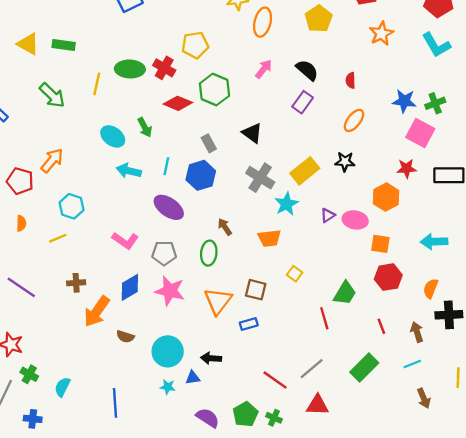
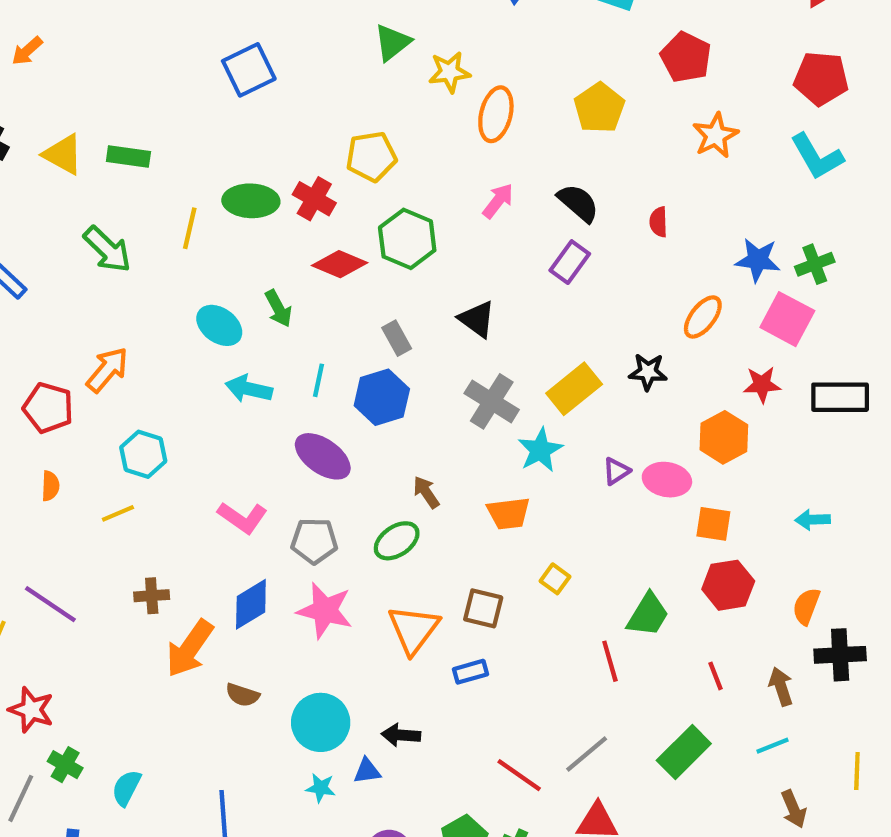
orange ellipse: (354, 120) -> (703, 317), moved
cyan arrow: (434, 242) -> (813, 520), size x0.7
green ellipse: (209, 253) -> (397, 541), turned 50

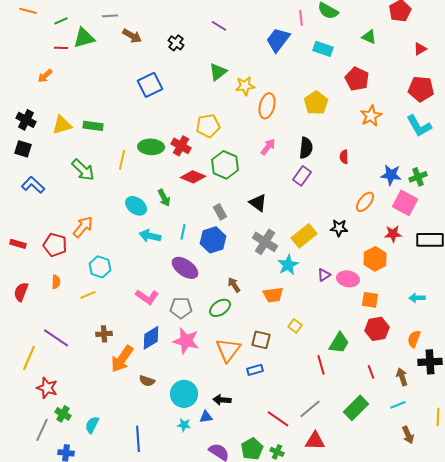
yellow triangle: (63, 154) -> (62, 125), turned -45
black semicircle: (578, 203) -> (306, 148), turned 55

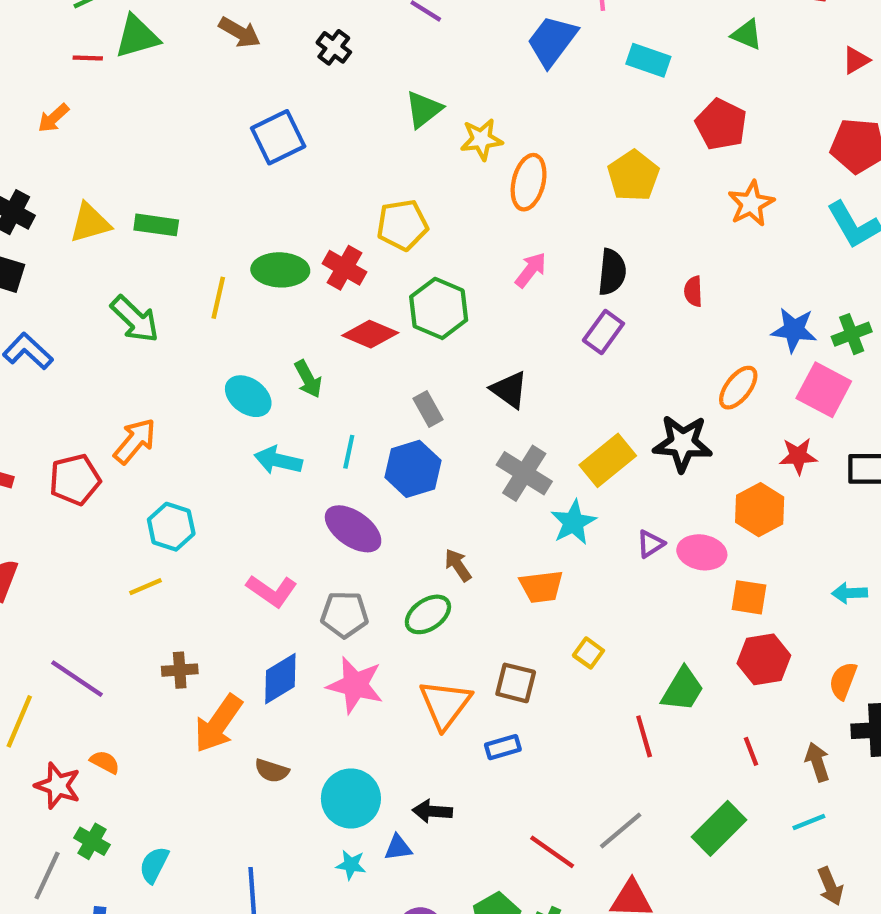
black star: (339, 228) -> (683, 443), size x1.5
red pentagon: (55, 245) -> (75, 480), turned -30
orange semicircle: (56, 282) -> (105, 762), moved, turned -64

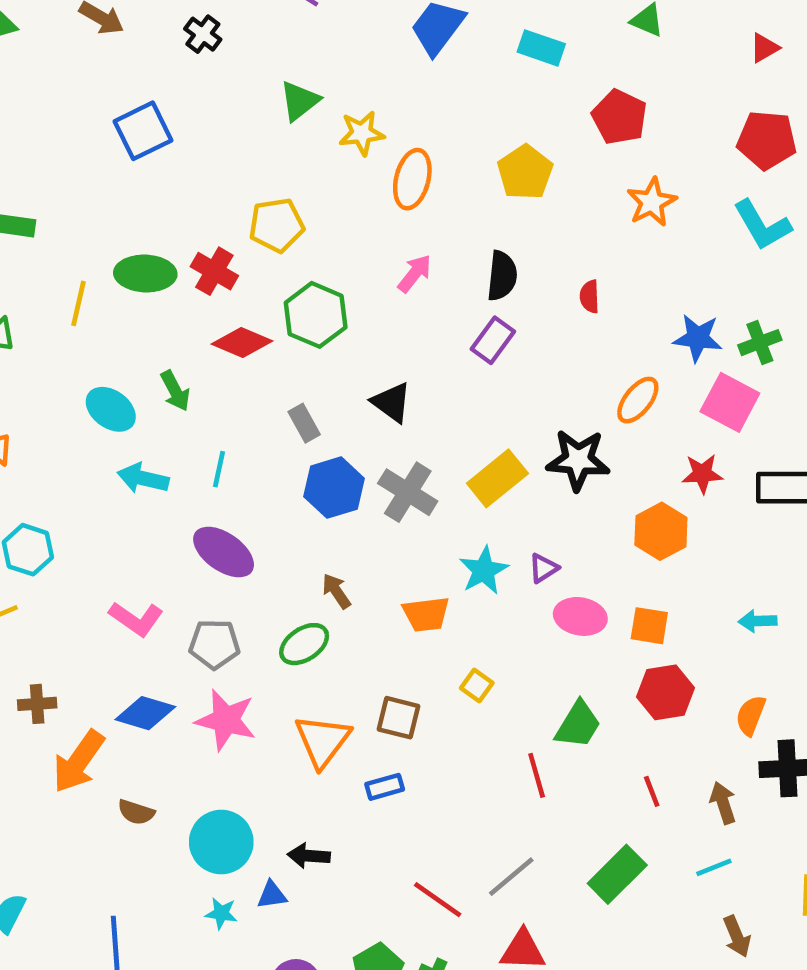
blue hexagon: (413, 469) -> (334, 488), moved
cyan star: (573, 522) -> (484, 570), moved
pink ellipse: (702, 552) -> (580, 616), moved
blue diamond: (280, 679) -> (145, 713), turned 48

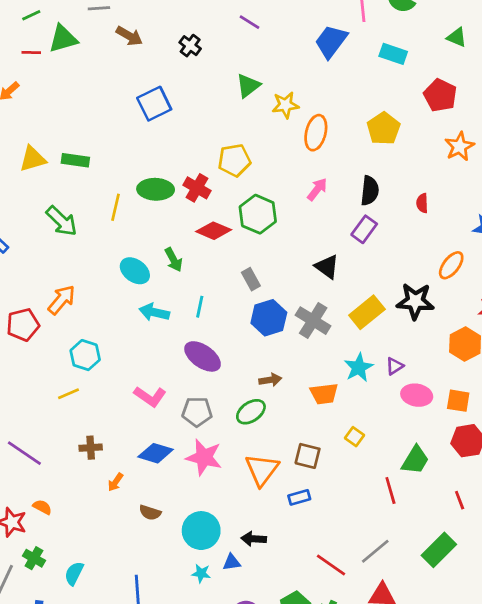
black triangle: (392, 402) -> (327, 267), moved
brown arrow: (336, 591) -> (270, 380), turned 115
orange arrow: (79, 761) -> (115, 482), size x0.5

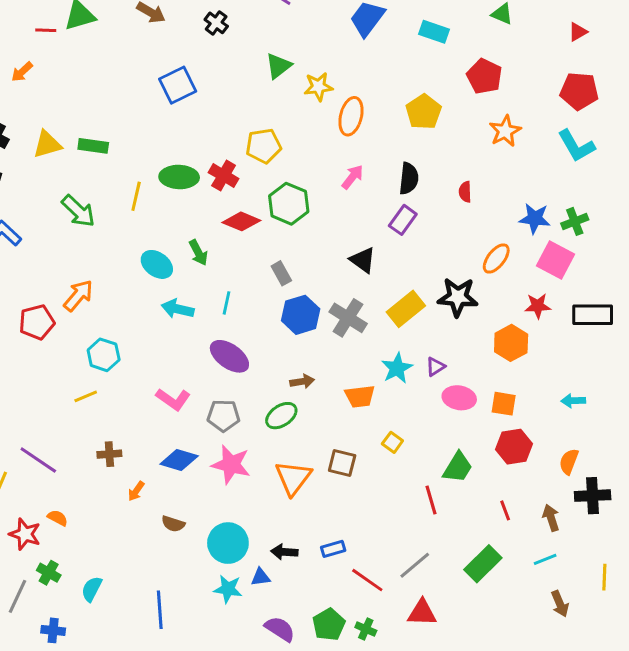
blue rectangle: (299, 497) -> (333, 549), moved
cyan star: (201, 573) -> (228, 589), size x1.4

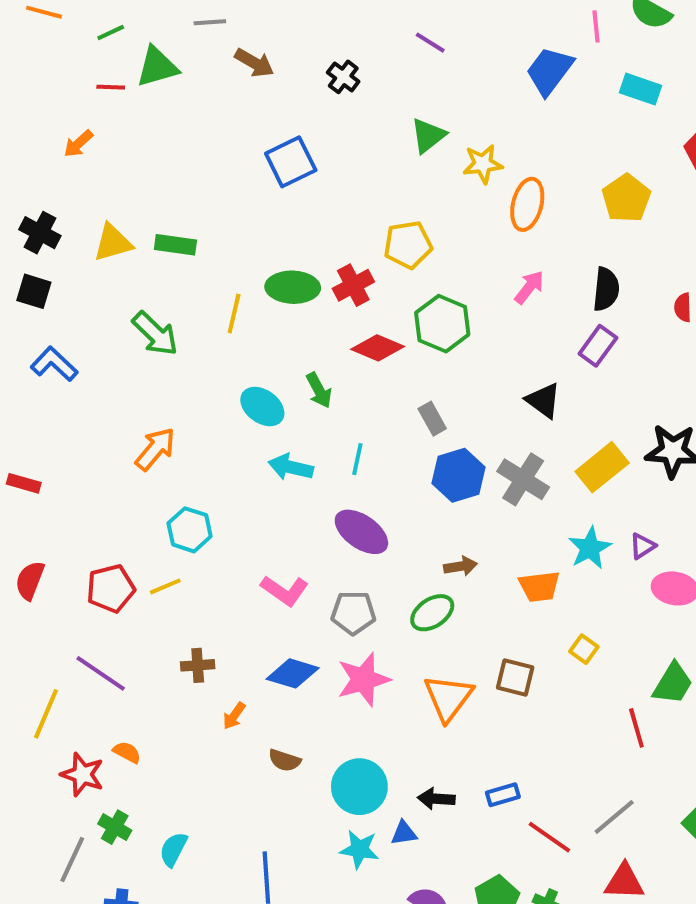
red cross: (224, 176) -> (353, 285), turned 32
red pentagon: (37, 322) -> (111, 588), moved
pink star: (231, 464) -> (363, 679), turned -30

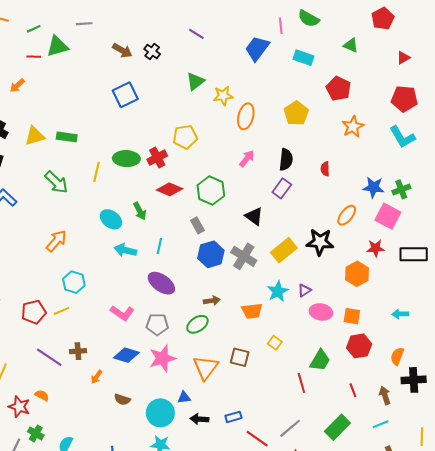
brown arrow: (254, 63) -> (122, 50), moved
green hexagon: (442, 324) -> (211, 190), moved
purple line: (101, 673) -> (49, 357), moved
blue triangle: (404, 833) -> (184, 397), moved

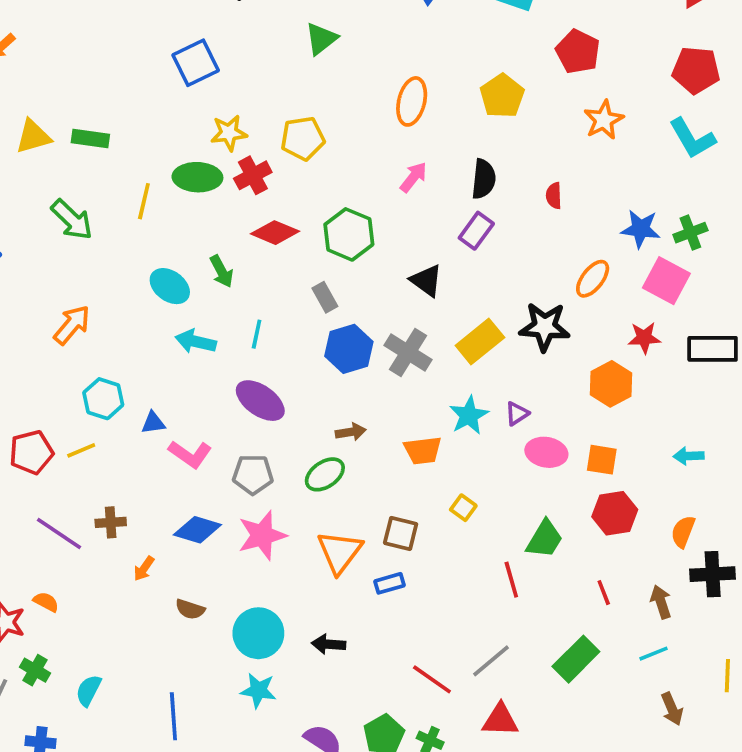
yellow star: (223, 96) -> (229, 133), moved
blue triangle: (184, 397) -> (153, 423), moved
blue rectangle: (233, 417) -> (389, 583), moved

